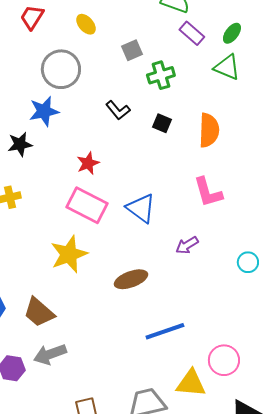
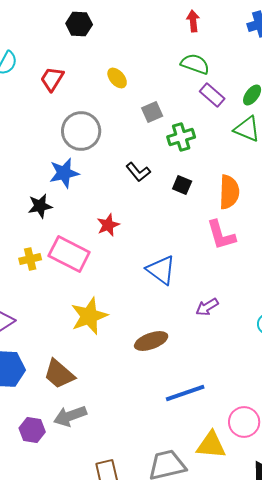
yellow ellipse: (86, 24) -> (117, 78), moved
pink L-shape: (208, 192) -> (221, 235), moved
pink rectangle: (87, 205) -> (69, 254), moved

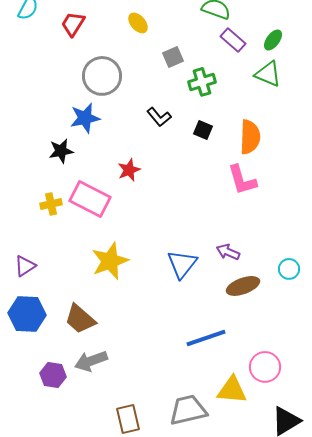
blue triangle: (161, 270) -> (182, 264), moved, turned 32
purple arrow: (207, 307) -> (228, 252), turned 55
brown ellipse: (151, 341) -> (243, 286), moved

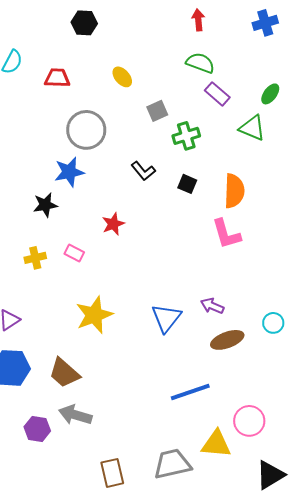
red trapezoid: (73, 24) -> (57, 78), turned 60
green ellipse: (273, 40) -> (270, 94), moved
pink rectangle: (90, 199) -> (74, 253), size x0.5
gray arrow: (91, 361) -> (75, 415), turned 36

